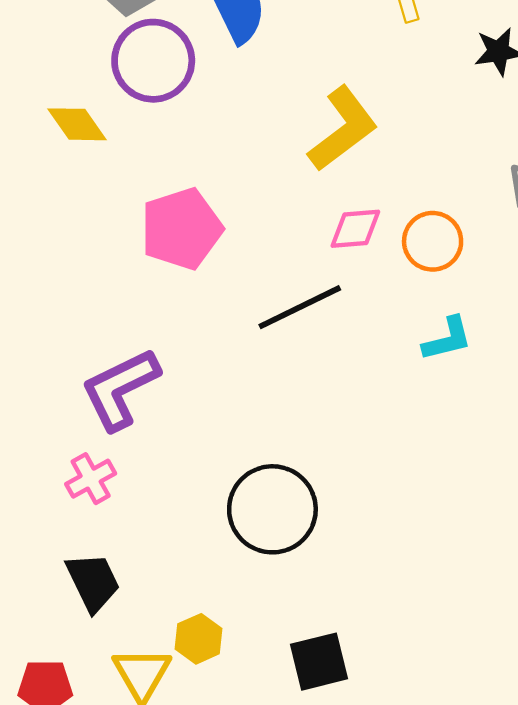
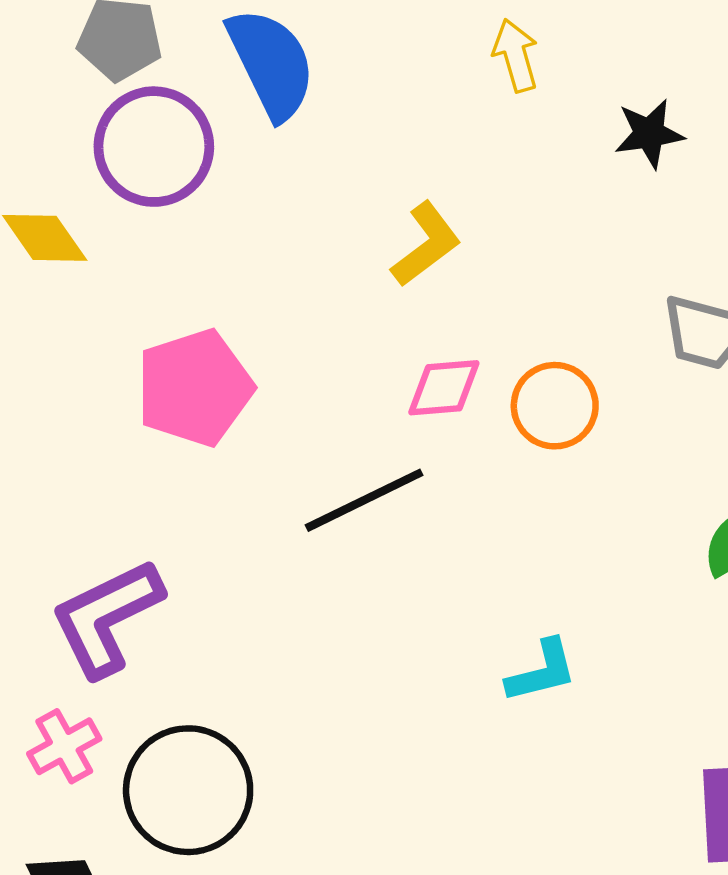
yellow L-shape: (343, 129) -> (426, 244), size x0.7
cyan L-shape: (447, 339) -> (542, 671), moved
black circle: (272, 509) -> (188, 790), moved

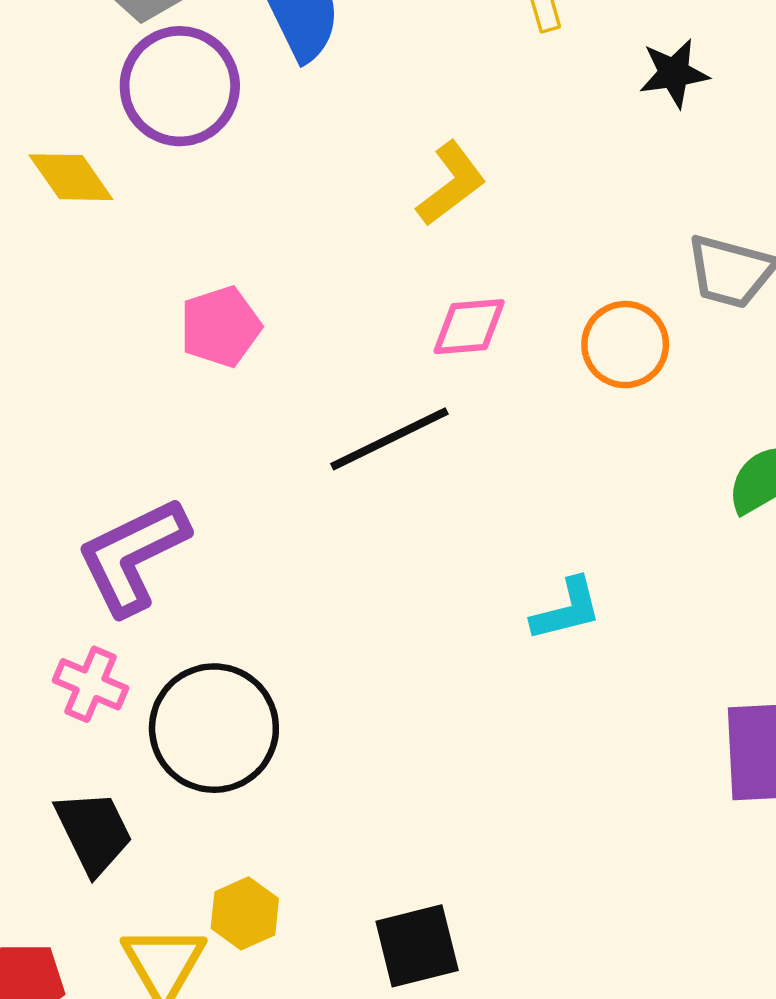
pink pentagon: (195, 388) -> (220, 327), size x0.7
orange circle: (555, 406) -> (625, 345), moved
pink cross: (64, 746) -> (90, 684), turned -38

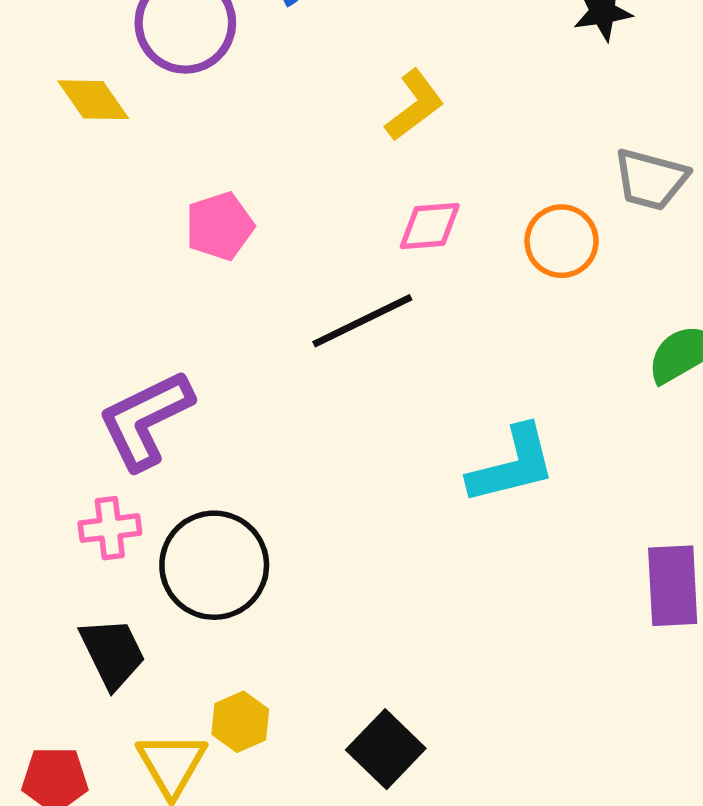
cyan L-shape: (567, 609) -> (512, 465), size x1.5
pink cross: (90, 684) -> (110, 528), turned -30
black square: (417, 946) -> (386, 749), turned -32

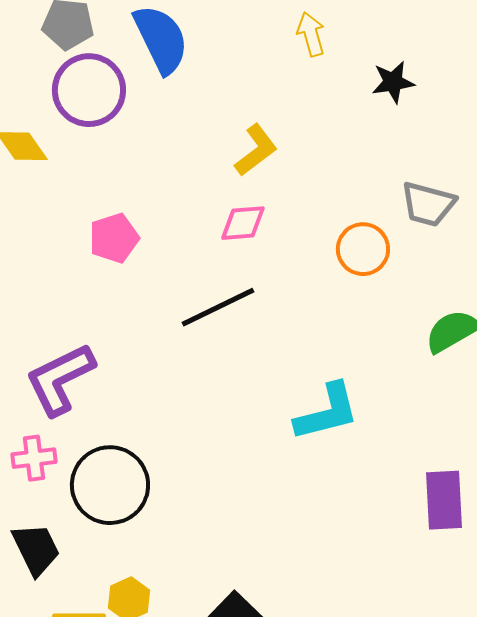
pink diamond: (430, 226) -> (243, 223), moved

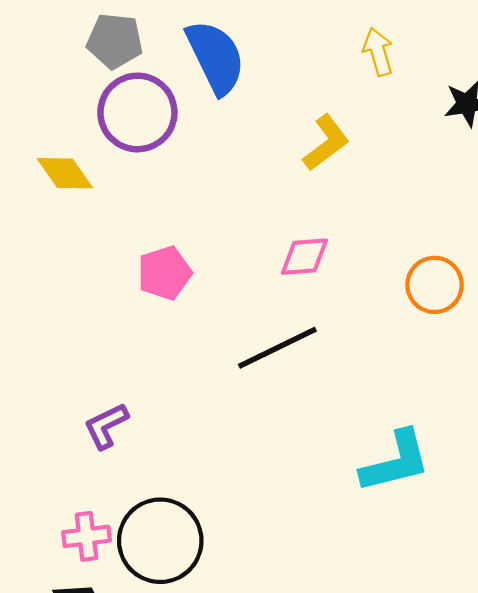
yellow L-shape: (256, 150) -> (326, 143), moved
purple L-shape: (60, 379) -> (106, 426), size x0.6
pink cross: (34, 458) -> (87, 536), moved

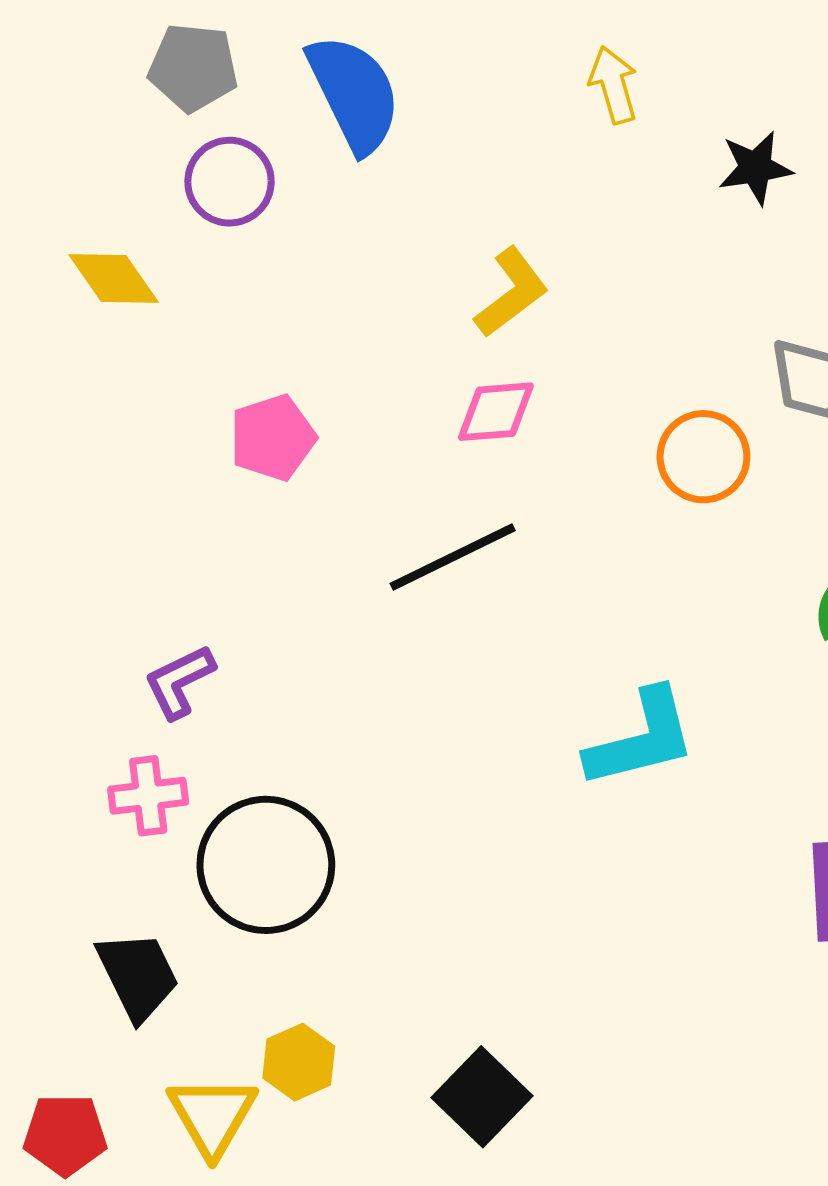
purple circle: (137, 112) -> (229, 182), size x0.7
yellow L-shape: (326, 143) -> (511, 292), moved
pink cross: (87, 536) -> (148, 796), moved

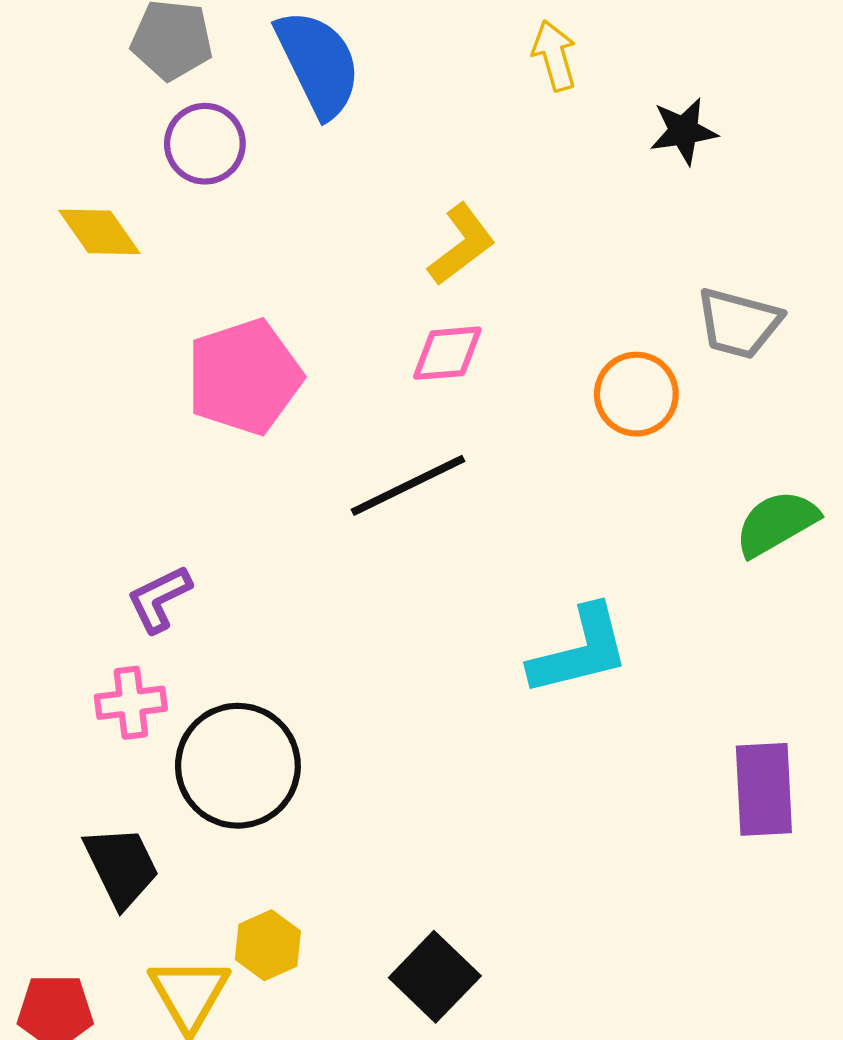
pink pentagon: (273, 438) -> (244, 377), size x1.5

